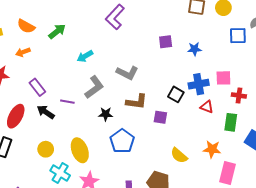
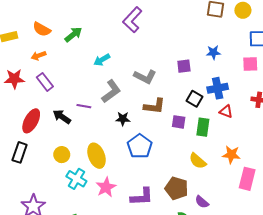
purple square: (166, 42) -> (184, 66), moved
pink square: (223, 78) -> (250, 64), moved
purple rectangle: (37, 87) -> (45, 82), moved
green rectangle: (231, 122) -> (203, 127), moved

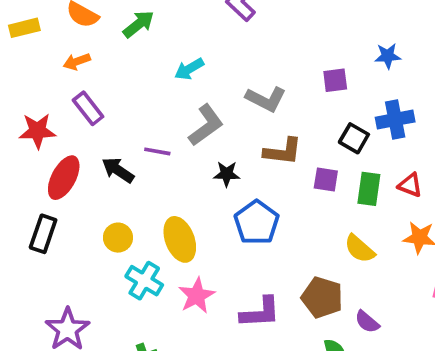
red star: (14, 79) -> (37, 131), moved
red triangle: (226, 111) -> (410, 185), moved

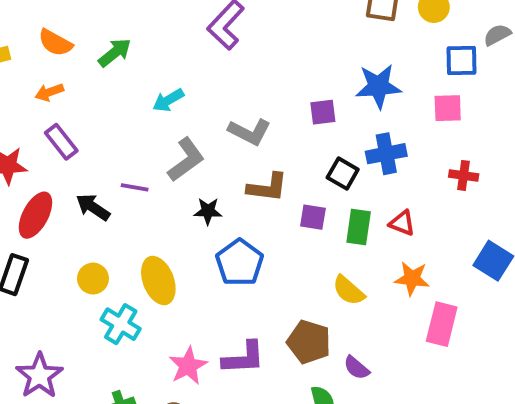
blue star: (388, 56) -> (378, 86), size x1.6
pink star: (197, 296) -> (188, 366), moved

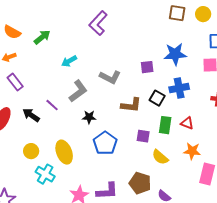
purple line: (135, 187) -> (52, 105), turned 32
brown L-shape: (267, 187) -> (131, 105), moved
purple square: (313, 217) -> (143, 136), moved

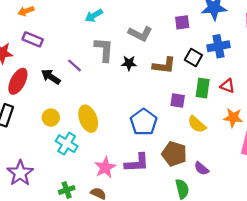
purple rectangle: (15, 82) -> (33, 39), turned -30
gray L-shape: (78, 91) -> (104, 50), turned -50
black star: (89, 117) -> (129, 63), moved
blue pentagon: (105, 143) -> (144, 122), moved

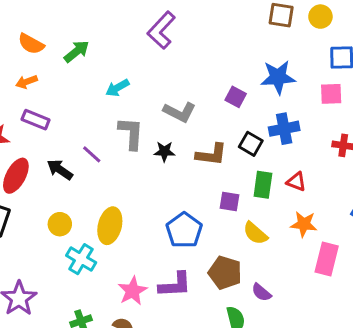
purple square: (182, 22) -> (236, 97), turned 35
yellow ellipse: (88, 119) -> (110, 226), turned 35

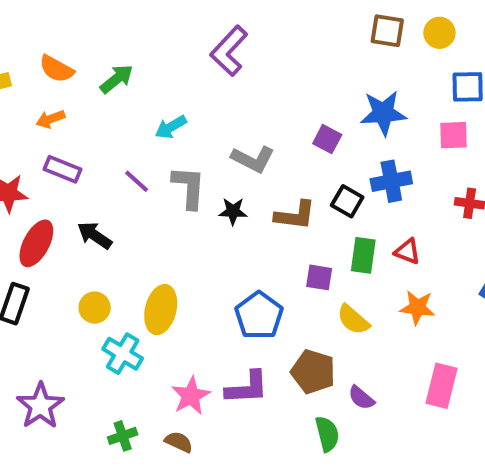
purple line: (92, 154) -> (137, 181), moved
pink rectangle: (327, 259) -> (441, 386), moved

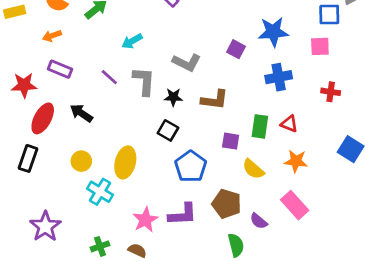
black square: (347, 201) -> (168, 130), moved
pink rectangle: (441, 386) -> (295, 205), moved, turned -56

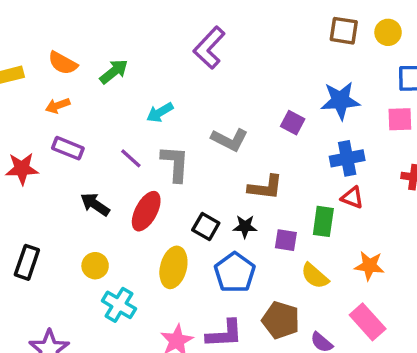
black star: (173, 97) -> (245, 227), moved
red ellipse: (43, 118) -> (146, 211), moved
red triangle: (289, 124) -> (352, 198), moved
yellow ellipse: (125, 162) -> (173, 267), moved

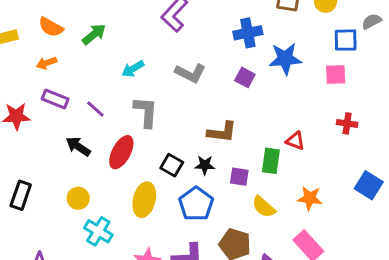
gray L-shape: (230, 140) -> (190, 73), moved
purple line: (131, 158) -> (95, 109), moved
blue cross: (347, 158) -> (248, 33), moved

